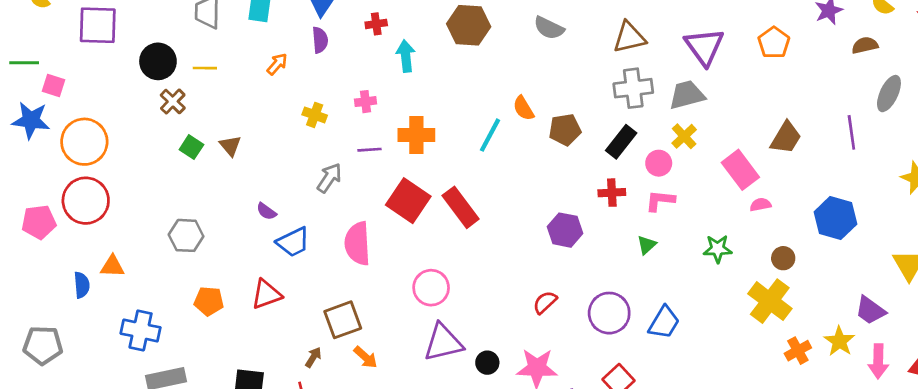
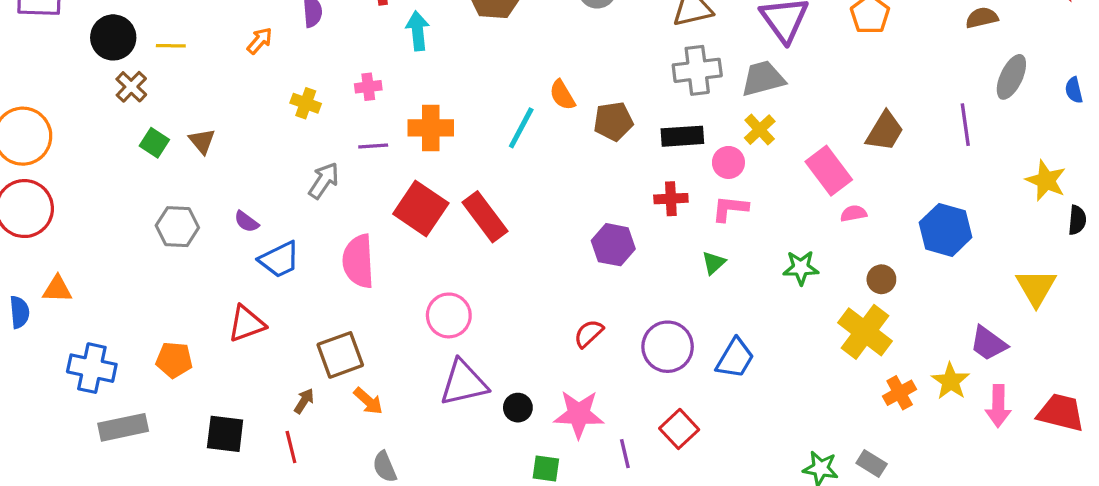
black rectangle: (621, 142) -> (682, 136), turned 48
gray hexagon: (186, 235) -> (177, 227), moved
orange pentagon: (209, 301) -> (174, 360), moved

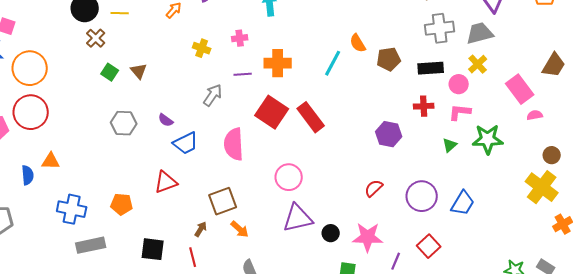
green star: (801, 268) -> (488, 139), moved, size x1.4
purple line: (625, 454) -> (396, 261), turned 36

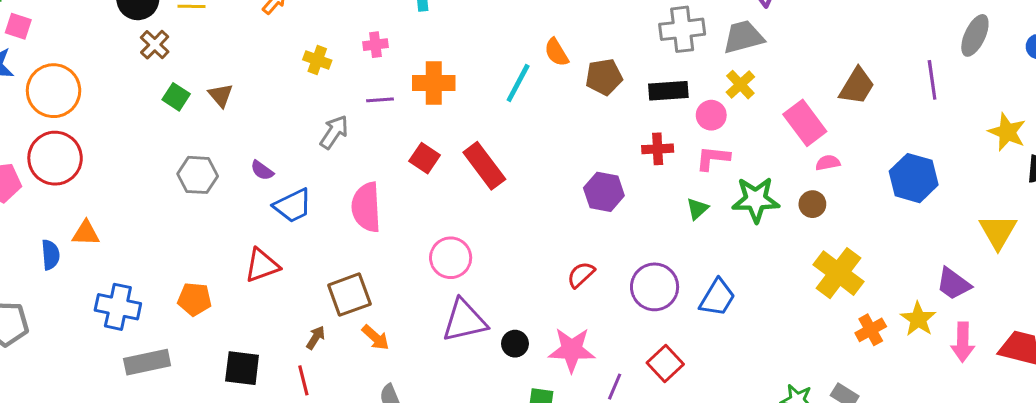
red square: (272, 112) -> (425, 158), size x0.6
brown circle: (552, 155) -> (812, 204), moved

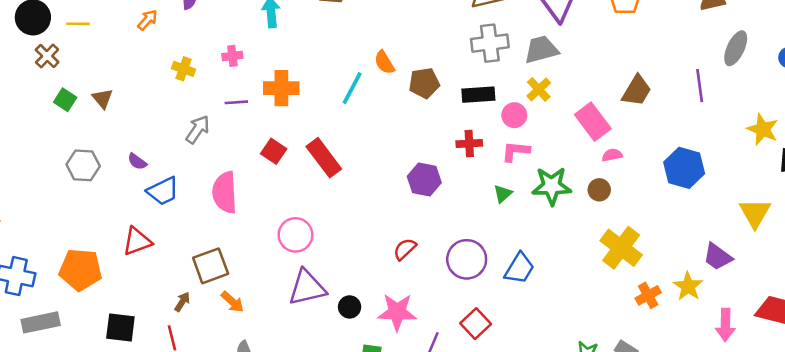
orange pentagon: (195, 299) -> (81, 270), size x1.5
pink arrow: (963, 342) -> (725, 325), moved

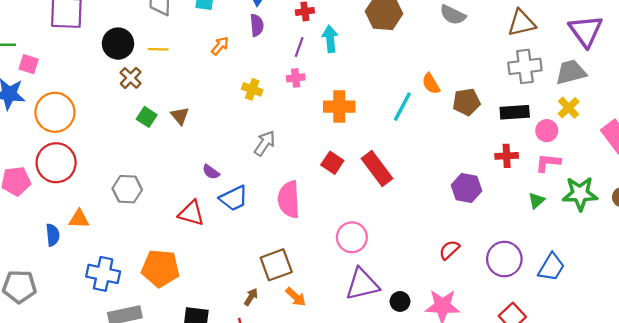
purple line: (236, 102) -> (299, 47), moved, turned -66
gray hexagon: (83, 165) -> (127, 189), moved
red triangle: (137, 241) -> (191, 213), moved, turned 36

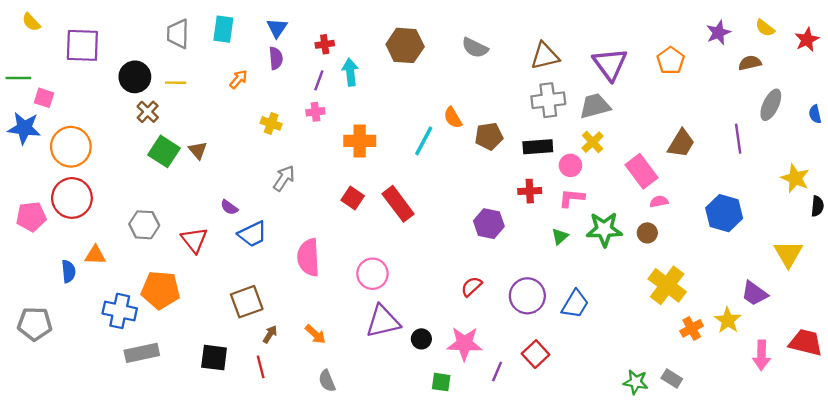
green square: (147, 117) -> (164, 151), size x1.5
pink semicircle: (289, 199) -> (308, 257), moved
red triangle: (191, 213) -> (194, 240), moved, turned 36
brown square: (276, 265) -> (247, 302), moved
orange pentagon: (160, 268) -> (160, 290), moved

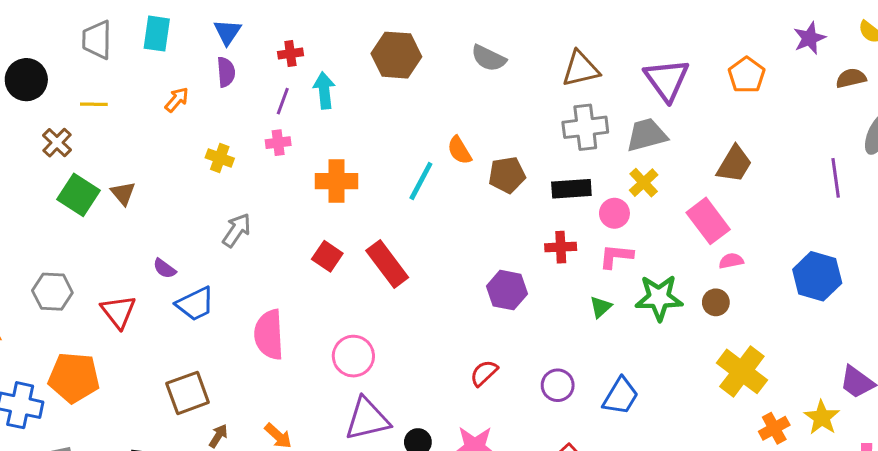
black circle: (135, 77) -> (26, 80), moved
brown trapezoid: (681, 143) -> (734, 164), moved
purple circle: (527, 296) -> (558, 385), size x0.7

